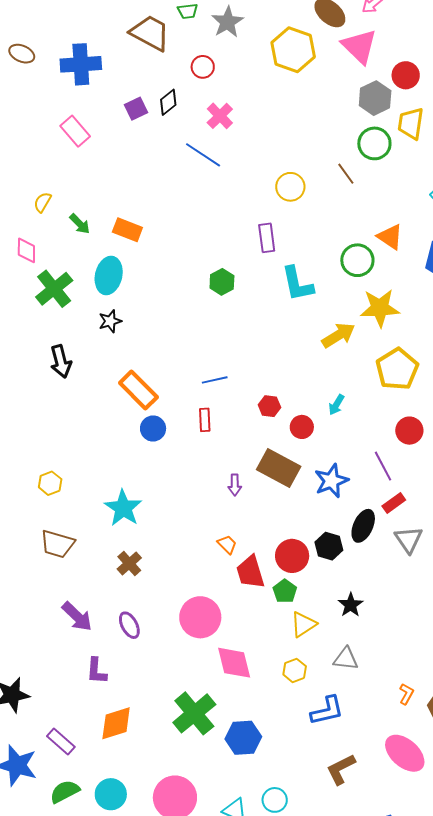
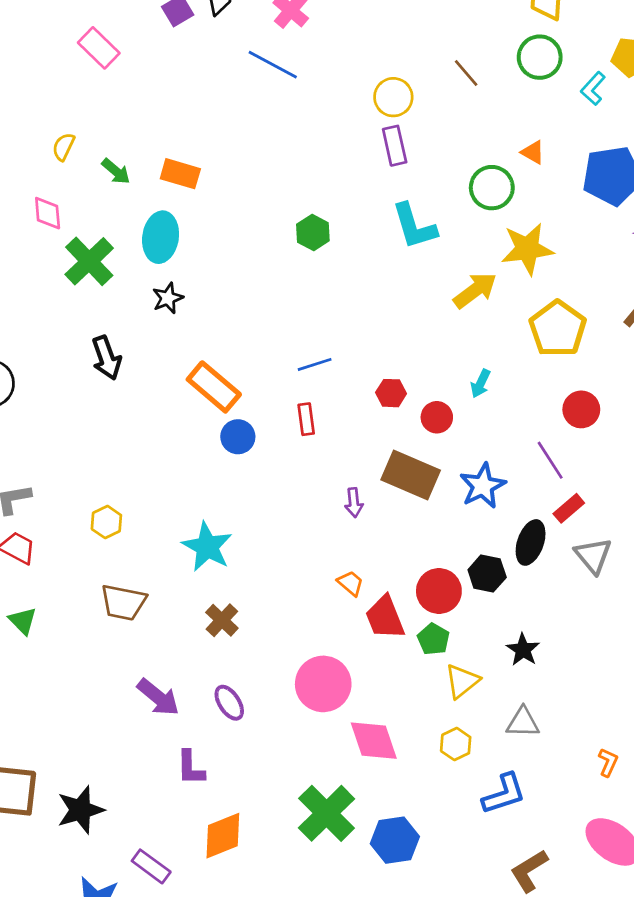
green circle: (374, 143) -> (540, 57), moved
orange triangle: (390, 237) -> (533, 152), size x0.7
purple rectangle: (267, 238) -> (395, 146), moved

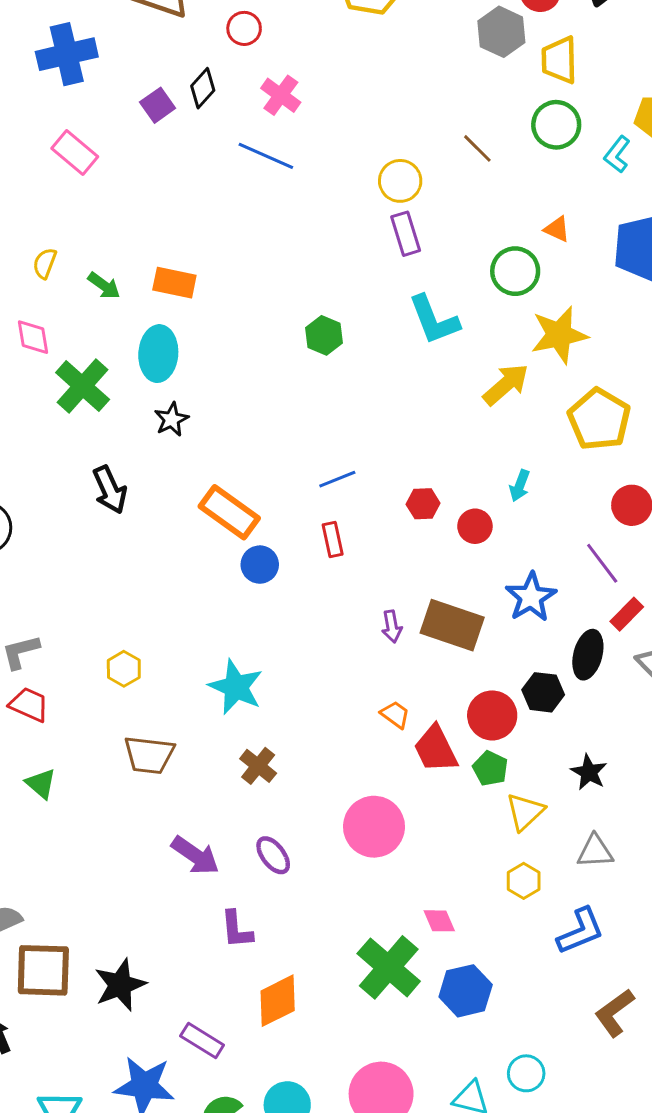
brown rectangle: (411, 475) -> (452, 625), moved
pink diamond: (374, 741) -> (439, 921), moved, size x0.6

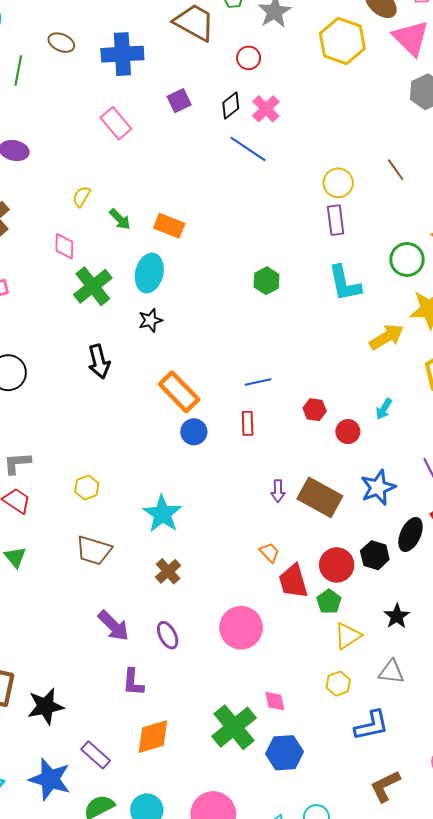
black diamond: (203, 88) -> (231, 105), moved

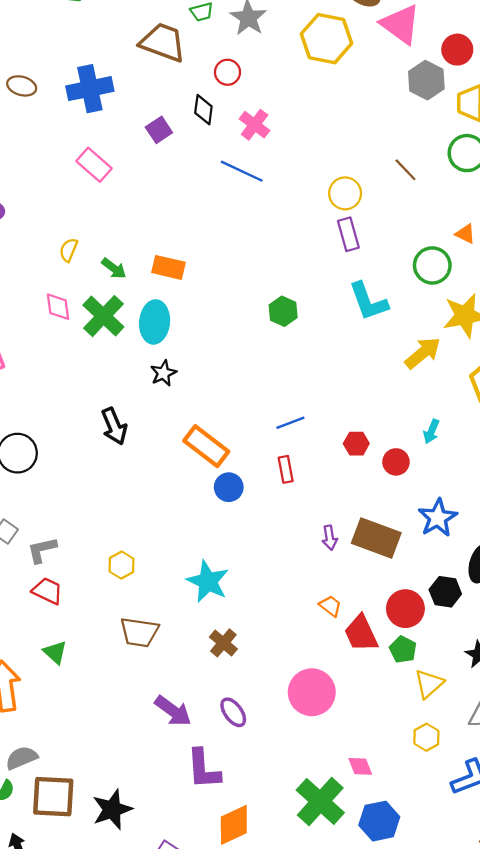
black diamond: (231, 105) -> (203, 110), moved, turned -36
green cross: (93, 286) -> (103, 316), moved
purple L-shape: (133, 682) -> (203, 769), size x1.4

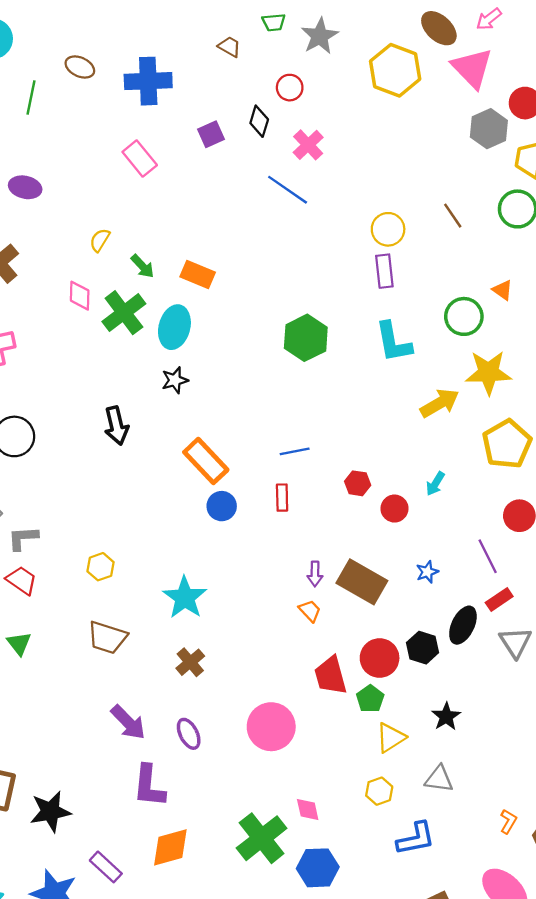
brown trapezoid: (163, 42) -> (229, 47), size x0.5
green hexagon: (283, 311) -> (306, 338), size x1.5
blue star: (438, 518) -> (427, 572), size x0.6
orange trapezoid: (330, 606) -> (310, 611), moved

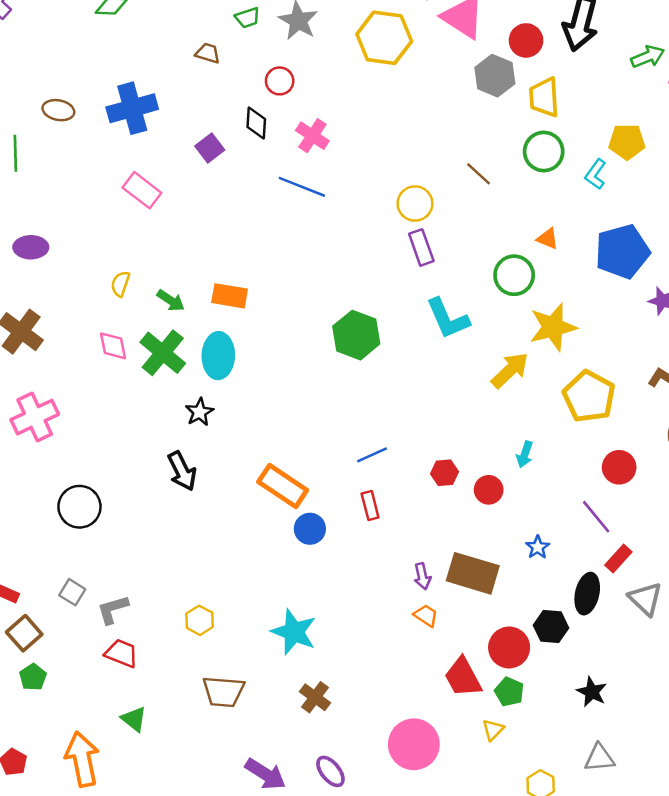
black star: (175, 380) -> (200, 412), moved
yellow triangle: (391, 738) -> (493, 730), moved, size x0.7

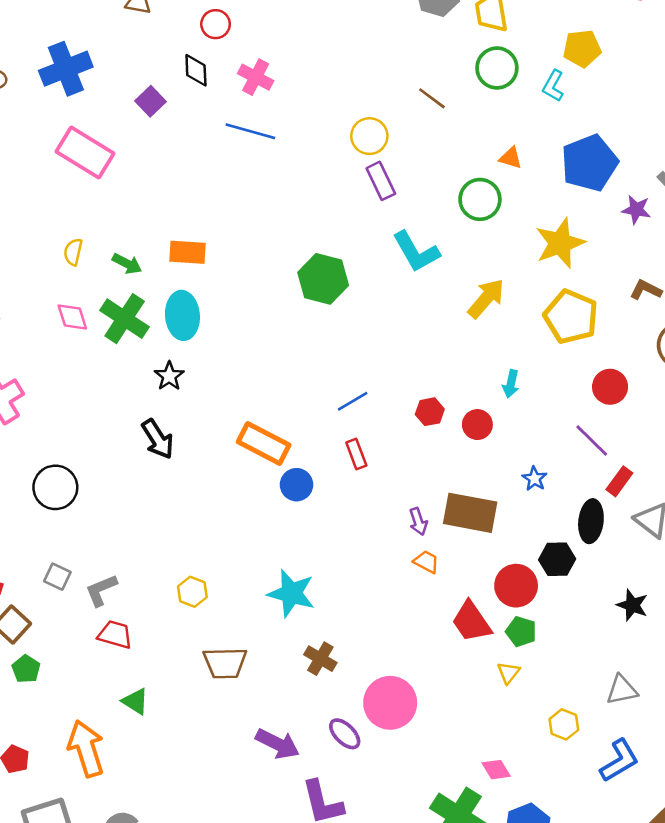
pink rectangle: (142, 190) -> (85, 152), size x1.4
yellow star: (553, 327) -> (560, 243), moved
black star: (592, 692) -> (632, 605), moved
pink circle: (414, 744) -> (390, 703), moved

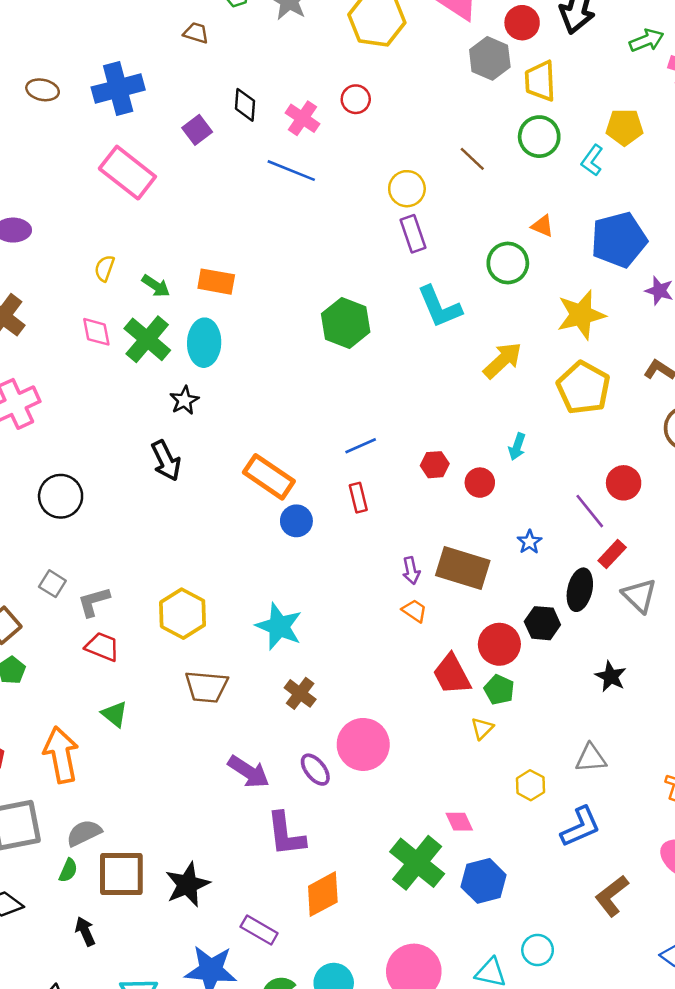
red circle: (216, 24) -> (356, 99), moved
red circle: (610, 387) -> (624, 483), moved
yellow hexagon: (192, 592) -> (183, 614), size x1.6

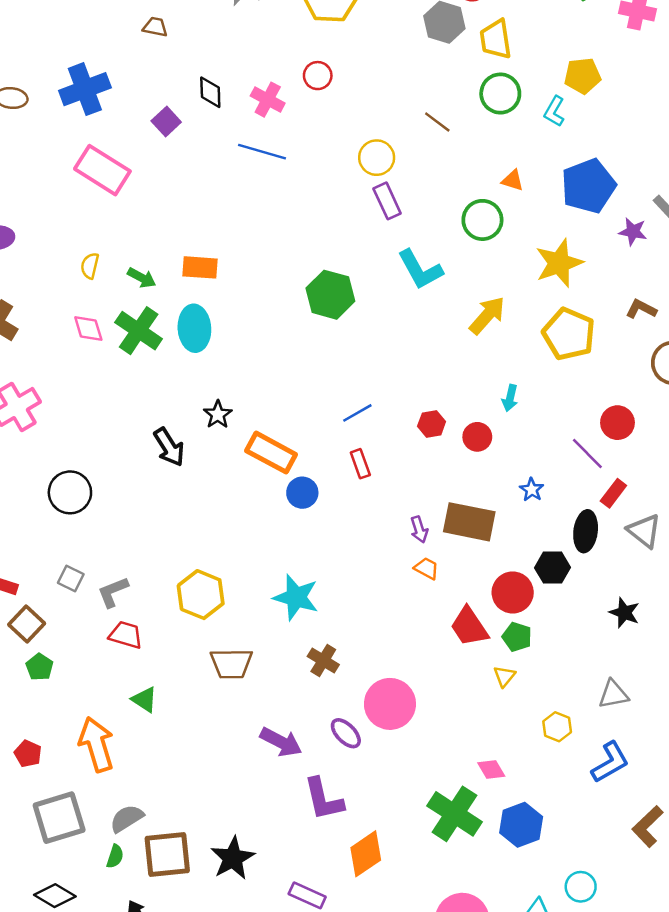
black star: (184, 400) -> (218, 415), moved

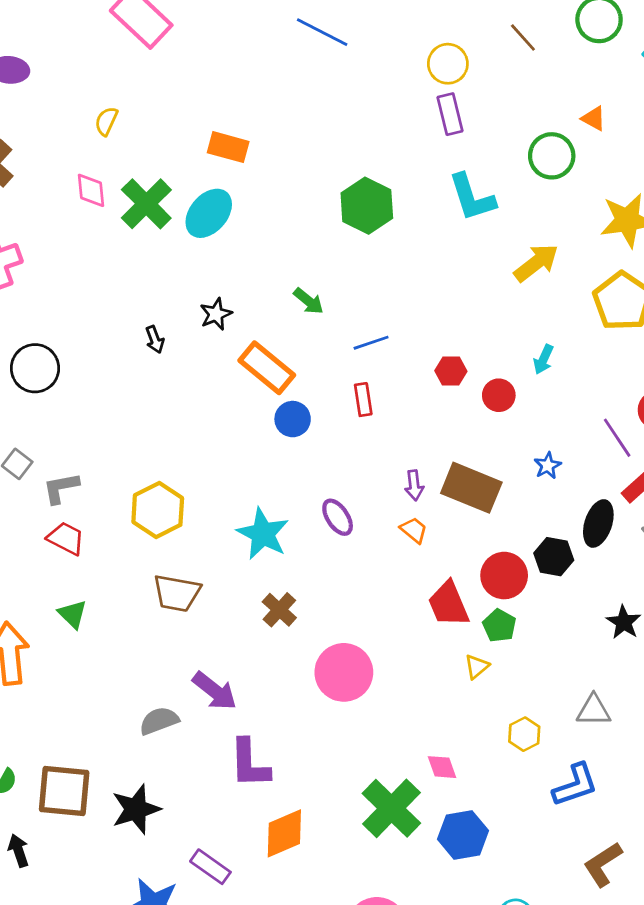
green arrow: (142, 278) -> (309, 301), moved
cyan ellipse: (194, 328) -> (209, 213), turned 33
black arrow: (169, 447) -> (155, 340), size x0.6
purple ellipse: (346, 733) -> (338, 517), moved
gray semicircle: (127, 818) -> (159, 721), moved

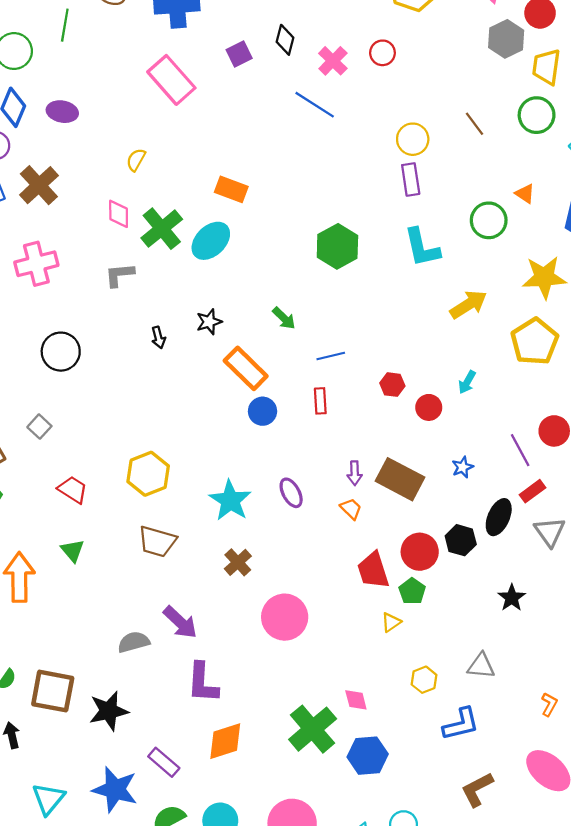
gray L-shape: (61, 488) -> (119, 275), moved

